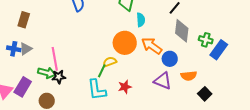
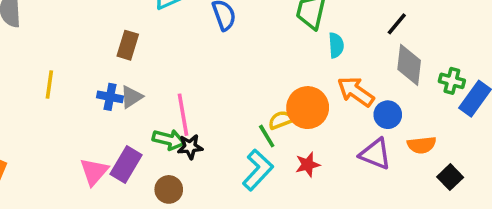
orange circle: (125, 43) -> (308, 108), moved
green line: (102, 71) -> (267, 136), turned -56
cyan L-shape: (97, 90) -> (258, 170), turned -130

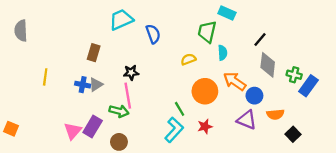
yellow semicircle: (281, 120) -> (188, 59), moved
black star: (190, 147) -> (131, 73), moved

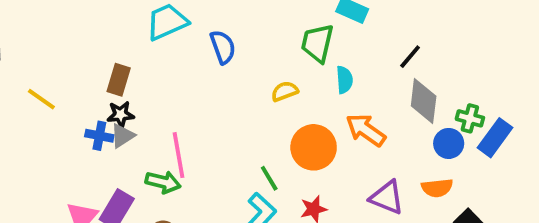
black star: (131, 73) -> (121, 115), moved
yellow line: (45, 77) -> (41, 99), moved, turned -63
blue circle: (254, 96) -> (449, 143), moved

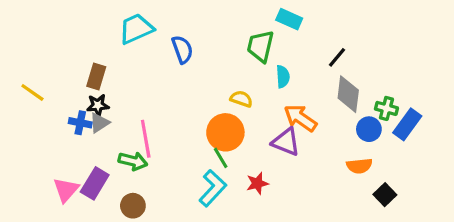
yellow semicircle: (285, 91) -> (241, 99), moved, turned 40
orange circle: (314, 147) -> (225, 132), moved
purple triangle: (387, 198) -> (286, 142), moved

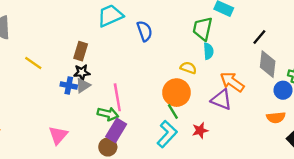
cyan semicircle: (283, 77) -> (208, 51), moved
purple rectangle: (95, 183) -> (116, 130), moved

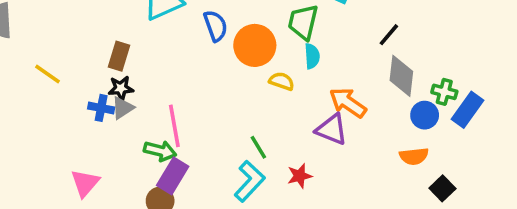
orange circle: (176, 93) -> (255, 45), moved

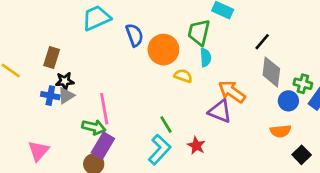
brown rectangle: (119, 56) -> (52, 57), moved
red star: (300, 176) -> (196, 146), turned -30

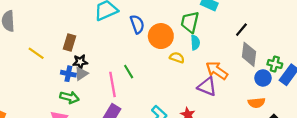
green line: (166, 125) -> (129, 72), moved
green arrow: (94, 127) -> (69, 97), moved

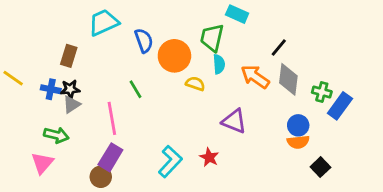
brown rectangle: (69, 42) -> (69, 56), moved
orange arrow: (217, 70) -> (255, 77), moved
green line: (129, 72) -> (136, 89), moved
blue cross: (68, 74) -> (51, 89), moved
blue circle: (263, 78) -> (298, 125), moved

